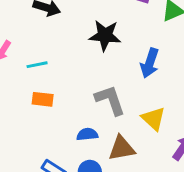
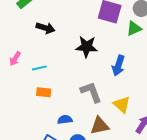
blue semicircle: (87, 134) -> (65, 120), moved

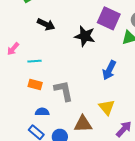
black star: (87, 47) -> (85, 36), moved
gray L-shape: (91, 92) -> (64, 91), moved
blue semicircle: (65, 120) -> (42, 112), moved

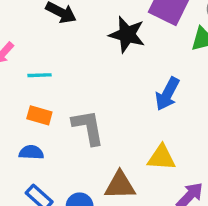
yellow triangle: (107, 107) -> (161, 158), turned -48
blue semicircle: (42, 112) -> (31, 152), moved

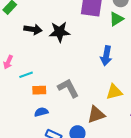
black star: (127, 35) -> (60, 32), moved
cyan line: (40, 75) -> (26, 75), moved

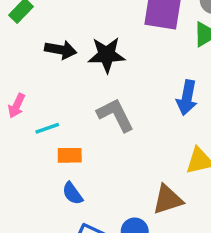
gray L-shape: (68, 88) -> (116, 115), moved
blue semicircle: (41, 112) -> (72, 193), turned -112

